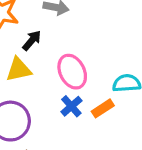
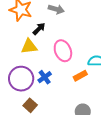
blue cross: (71, 106) -> (45, 77), moved

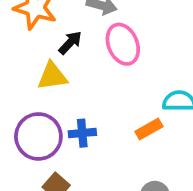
pink ellipse: (63, 51) -> (123, 44), moved
blue cross: (45, 77) -> (82, 133), turned 32

